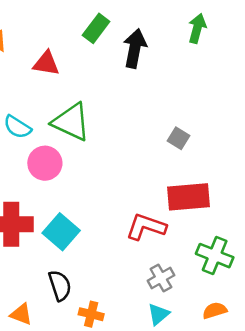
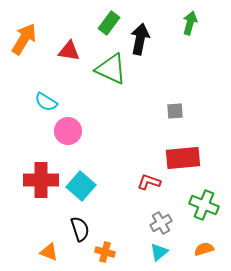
green triangle: (71, 122) -> (111, 69), moved
gray square: (178, 138) -> (175, 111), turned -36
red L-shape: (146, 227) -> (149, 182), size x0.7

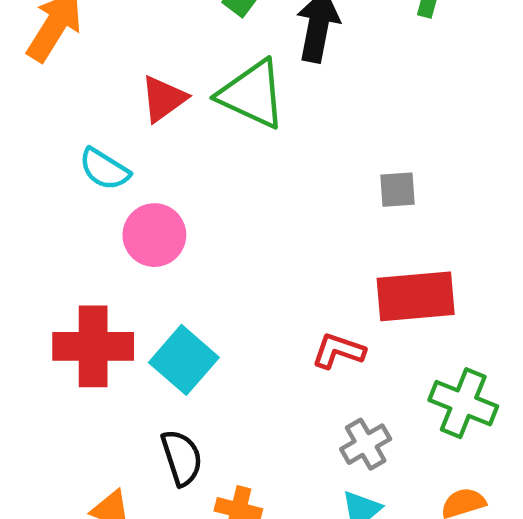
red triangle: (69, 51) -> (163, 99), moved, turned -45

